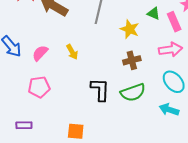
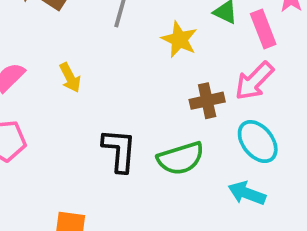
pink arrow: (171, 50) -> (254, 81), turned 140
brown cross: (132, 60) -> (207, 101), moved

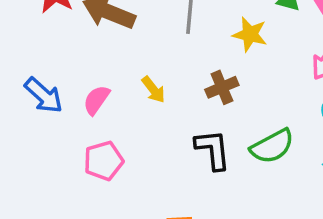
brown cross: (207, 101) -> (222, 87), moved

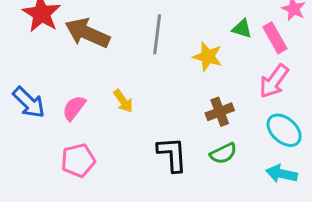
brown cross: (222, 87) -> (220, 112), moved
green semicircle: (272, 146) -> (223, 153), size x0.7

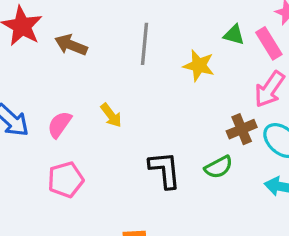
brown arrow: (87, 33) -> (71, 45), size x0.7
brown cross: (220, 112) -> (242, 129), moved

